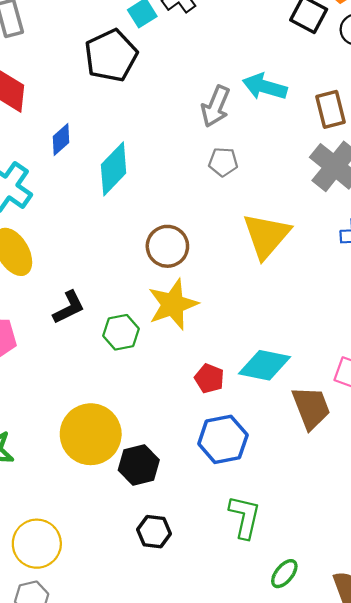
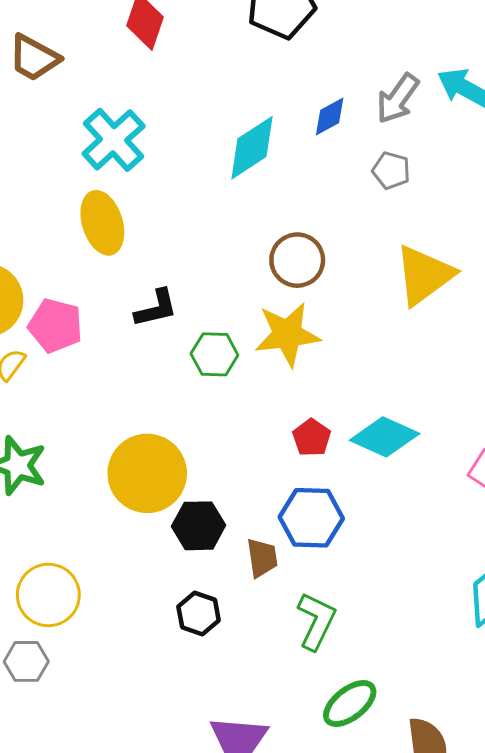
blue diamond: (61, 139) -> (330, 116), moved
brown trapezoid: (311, 408) -> (262, 558), moved, size x0.7
green ellipse: (284, 574) -> (350, 703), size x1.4

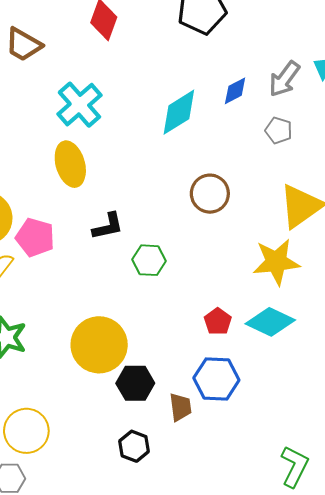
yellow star: (287, 334) -> (276, 262), moved
green L-shape: (316, 621) -> (295, 466), moved

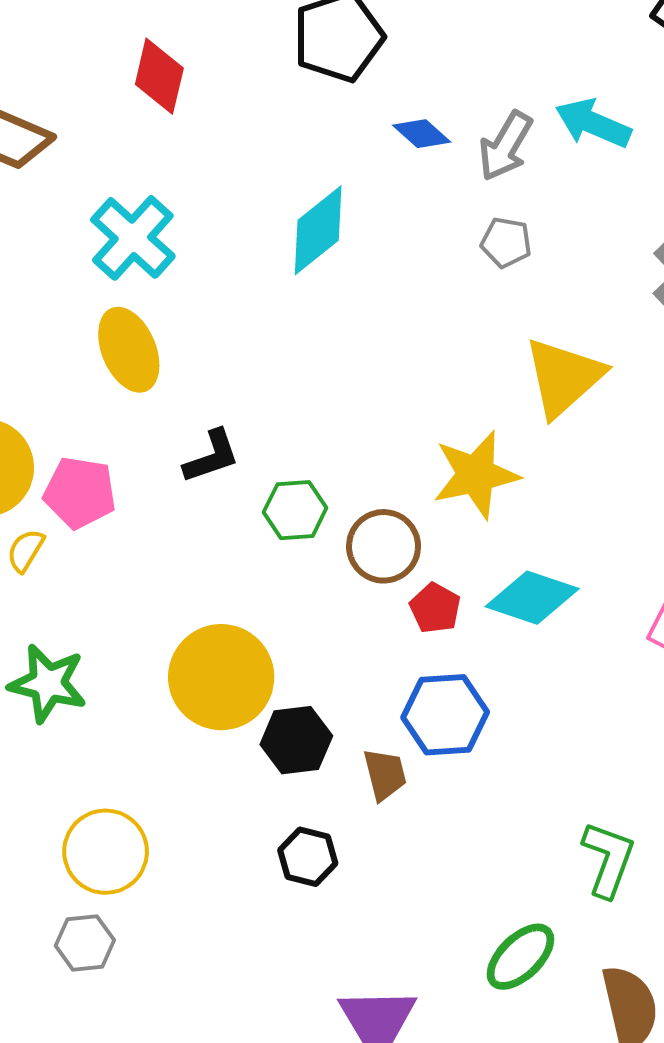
blue diamond: (235, 91) -> (422, 134), moved, turned 76
brown circle: (210, 194) -> (384, 546), moved
yellow star: (276, 262) -> (476, 475), moved

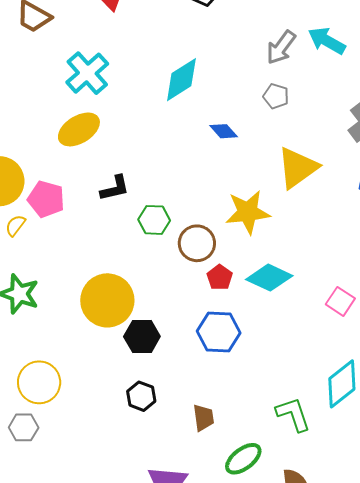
blue diamond: (422, 134) -> (224, 131), moved
yellow ellipse: (129, 350) -> (79, 129), turned 75
brown trapezoid: (385, 774) -> (204, 418), moved
green L-shape: (608, 859) -> (293, 414), turned -45

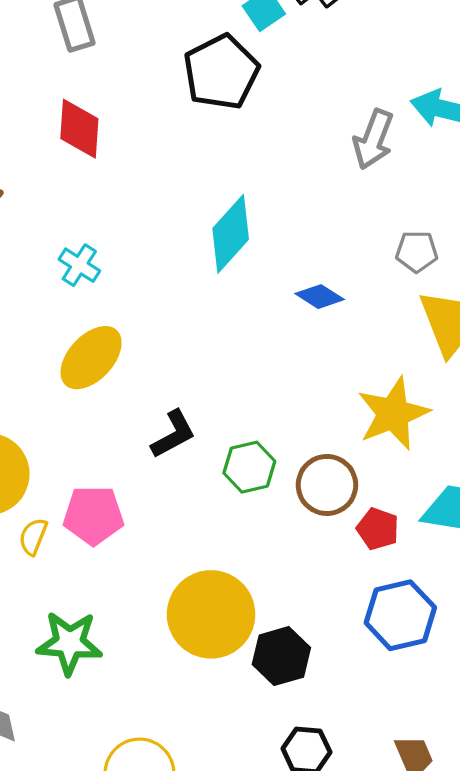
cyan cross: (87, 73) -> (79, 265), size x0.6
gray pentagon: (276, 96) -> (417, 251), moved
pink pentagon: (46, 199) -> (93, 515), moved

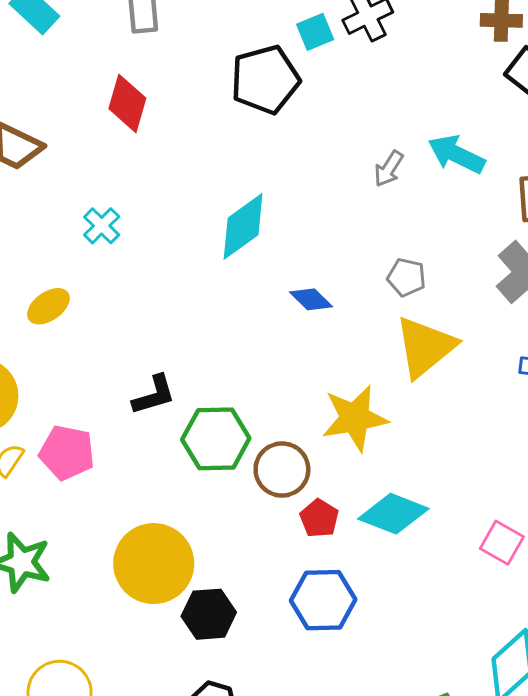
gray arrow: (373, 139) -> (389, 169), size x0.7
yellow ellipse: (91, 358) -> (48, 306), moved, size x0.7
green hexagon: (249, 467) -> (216, 439), size x1.4

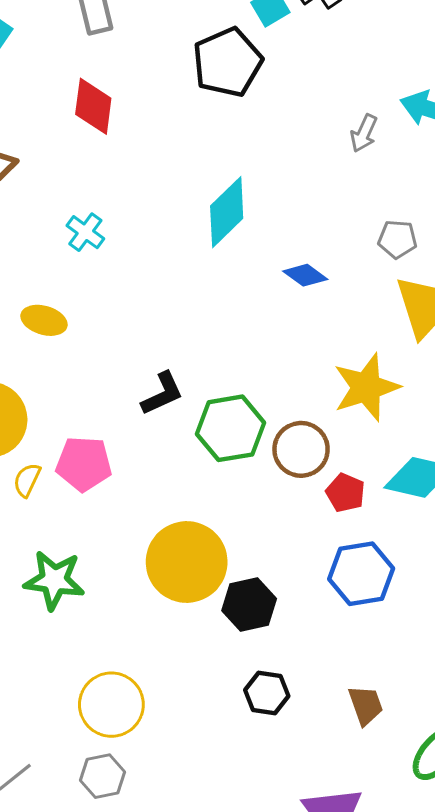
yellow ellipse: (48, 306) -> (44, 320), turned 60

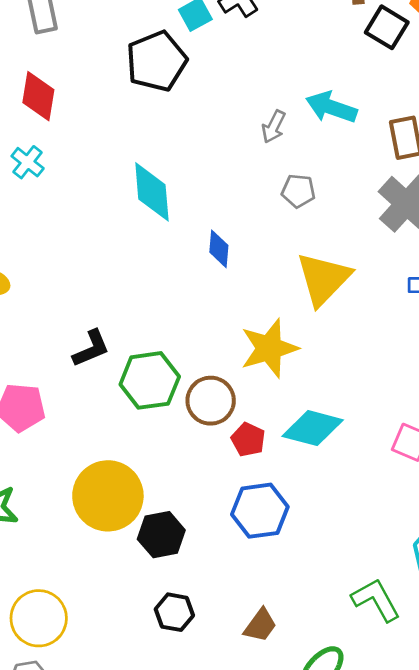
cyan diamond: (227, 212) -> (152, 192), turned -52
cyan cross: (85, 232) -> (28, 162), moved
gray pentagon: (397, 239) -> (298, 191), moved
blue diamond: (305, 275) -> (219, 249), turned 57
brown trapezoid: (366, 705) -> (260, 625), turned 54

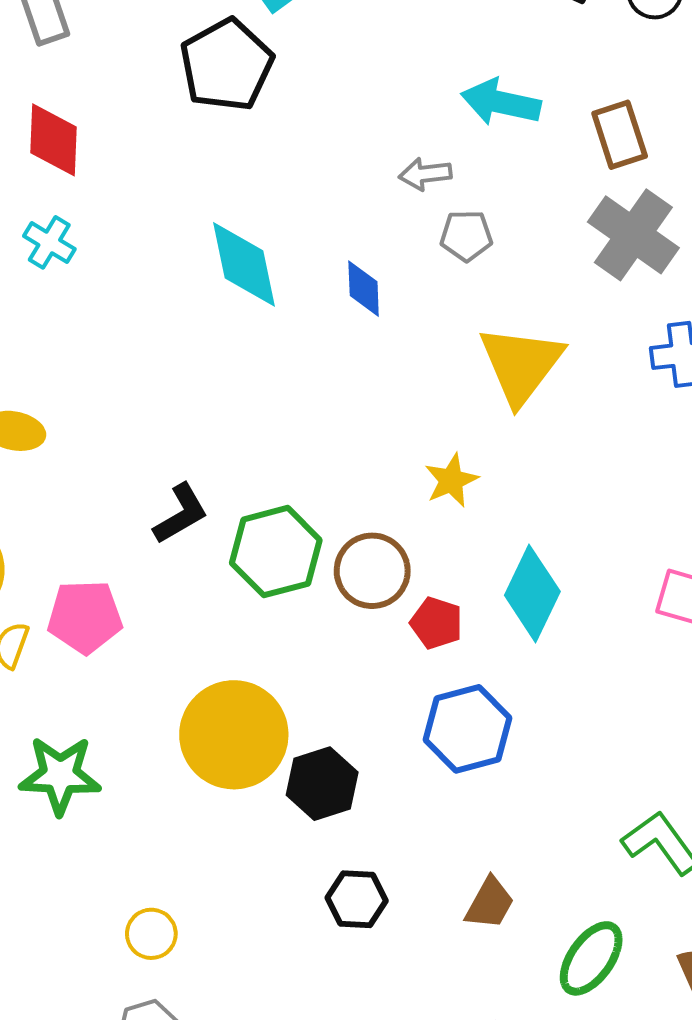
gray arrow: (274, 127) -> (425, 174), moved, turned 64
blue diamond: (219, 249) -> (364, 289), moved
yellow star: (269, 348) -> (451, 480), size x0.6
cyan diamond: (313, 428) -> (532, 593), turned -72
yellow circle: (39, 618) -> (151, 934), size x0.6

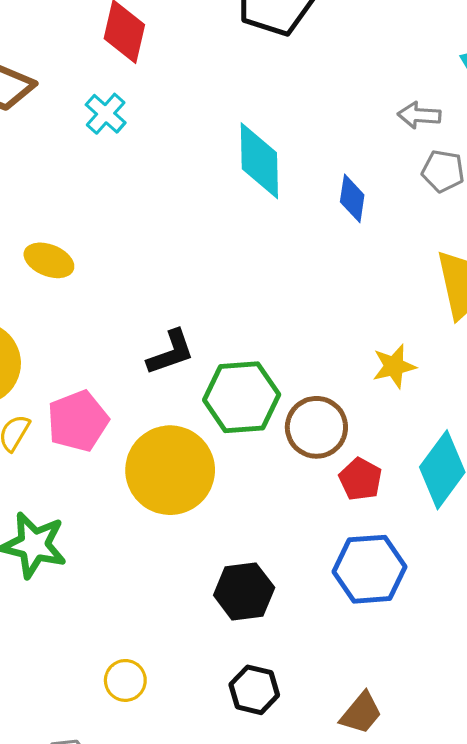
pink pentagon: (85, 617) -> (78, 421), turned -30
yellow circle: (234, 735) -> (170, 470), moved
yellow circle: (151, 934) -> (125, 680), moved

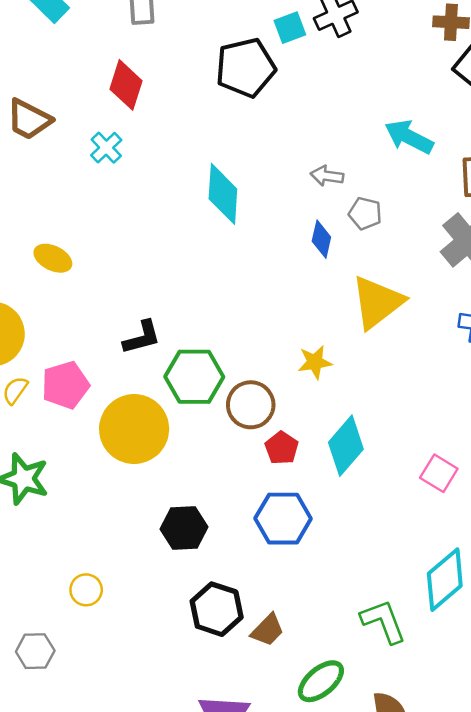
gray arrow: (419, 115) -> (327, 176), moved
blue diamond: (352, 198) -> (321, 239), moved
black hexagon: (254, 690) -> (217, 609), moved, size x1.4

